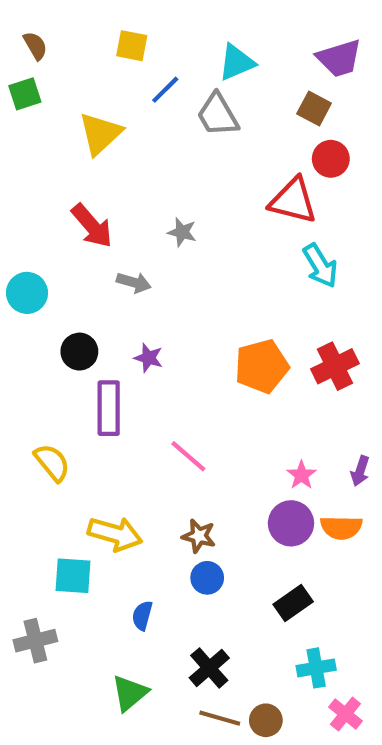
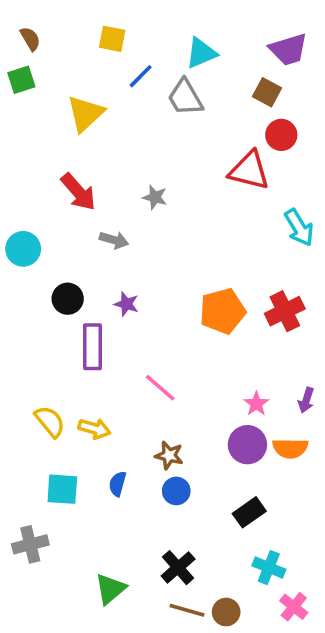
cyan arrow: (320, 266) -> (299, 227), moved
yellow semicircle: (52, 463) -> (50, 422), moved
yellow arrow: (115, 534) -> (94, 429), moved, size x0.7
blue semicircle: (142, 616) -> (117, 484), moved
cyan cross: (316, 668) -> (269, 568), turned 32

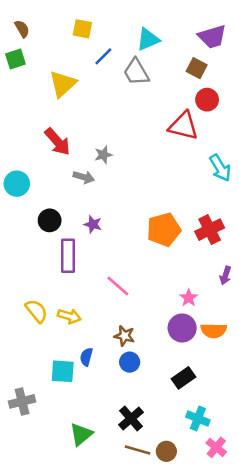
gray star: (155, 197) -> (103, 155), moved, turned -30
purple arrow: (306, 400) -> (225, 275), moved
cyan square: (62, 489) -> (63, 371), moved

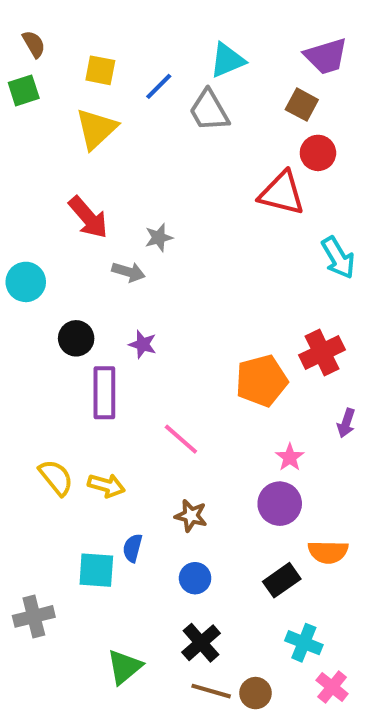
yellow square: (82, 29) -> (100, 70), moved
orange pentagon: (164, 230) -> (262, 381), moved
orange semicircle: (214, 331) -> (328, 552), moved
blue circle: (130, 362) -> (195, 578), moved

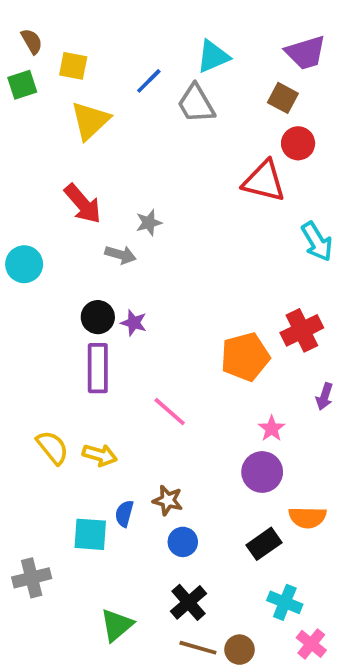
yellow square: (100, 70) -> (73, 66), moved
black circle: (76, 338) -> (98, 317), moved
brown star: (191, 516) -> (168, 500), moved

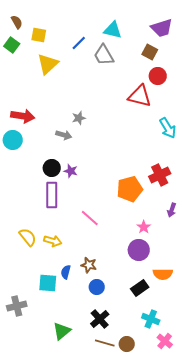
cyan triangle: (213, 56) -> (113, 30), turned 36
green square: (22, 85) -> (12, 45), turned -35
red arrow: (83, 204) -> (23, 116), moved, turned -40

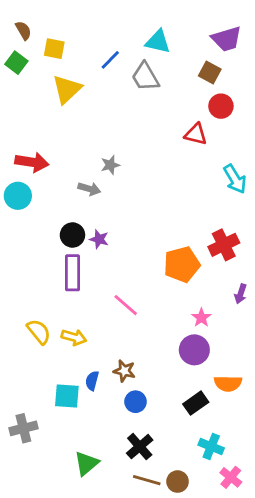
red triangle: (140, 96) -> (196, 134), size x0.7

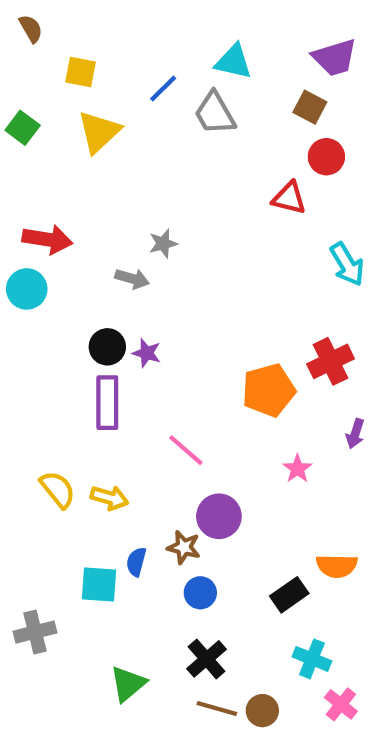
brown semicircle: (23, 30) -> (31, 29), moved
green square: (16, 63) -> (23, 128), moved
purple circle: (194, 350) -> (219, 516), moved

